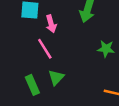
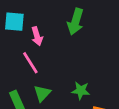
green star: (106, 49) -> (81, 91), moved

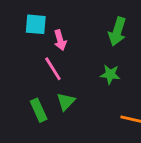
green arrow: (75, 22) -> (117, 31), moved
green star: (81, 91) -> (110, 74), moved

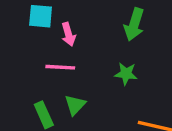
pink line: (53, 69) -> (60, 67), turned -55

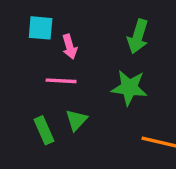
green star: (126, 74) -> (129, 88), size x1.5

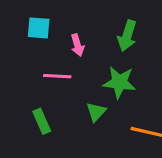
pink arrow: (70, 47) -> (77, 45), moved
green triangle: (76, 120) -> (96, 112), moved

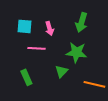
cyan square: (39, 28) -> (24, 26), moved

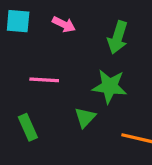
cyan square: (24, 26) -> (18, 21), moved
pink arrow: (49, 28) -> (64, 24), moved, turned -48

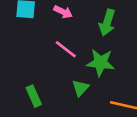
pink line: (44, 80) -> (66, 49), moved, turned 35

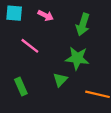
pink line: (66, 49) -> (30, 46), moved

